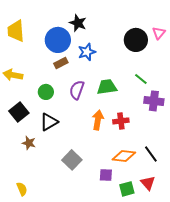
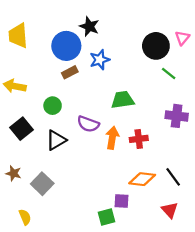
green line: (141, 79) -> (169, 73), moved
purple semicircle: (77, 90) -> (88, 124), moved, turned -90
brown star: (29, 143) -> (14, 173), moved
gray square: (72, 160) -> (42, 184), moved
green square: (127, 189) -> (107, 217), moved

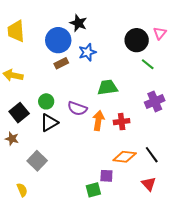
green circle: (53, 106) -> (46, 101), moved
purple cross: (177, 116) -> (155, 101), turned -30
brown star: (14, 173) -> (12, 139), moved

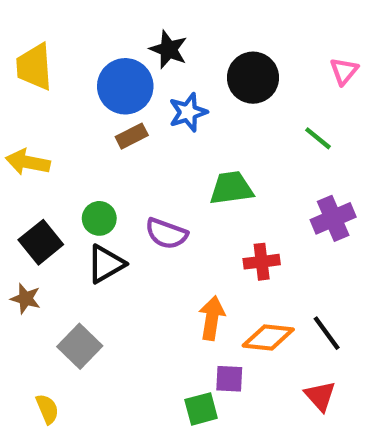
black circle: (137, 40) -> (253, 78), moved
orange arrow: (98, 121) -> (212, 318), moved

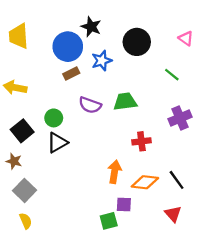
pink triangle: (344, 71) -> (186, 38), turned -35
purple semicircle: (166, 234) -> (90, 105), moved
gray square: (80, 346) -> (24, 190), moved

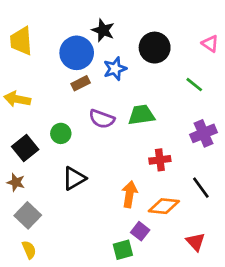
black triangle: (57, 143) -> (74, 178), moved
black line: (177, 180) -> (201, 188), moved
purple square: (124, 205) -> (140, 231), turned 35

